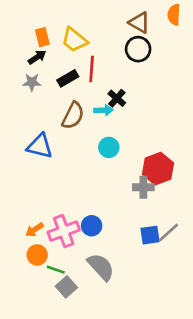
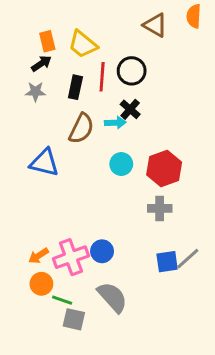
black circle: (138, 49) -> (132, 71), moved
black rectangle: (68, 78) -> (75, 87), turned -48
red hexagon: (158, 169) -> (164, 168), moved
gray square: (66, 287) -> (74, 319), turned -36

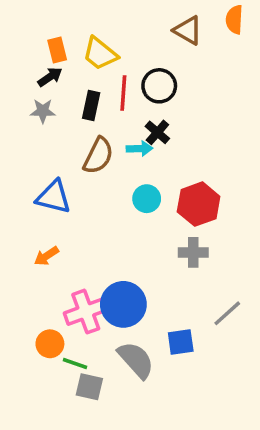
blue circle: (102, 251) -> (123, 304), size x1.6
orange arrow: (38, 256) -> (46, 256), moved
blue square: (167, 262) -> (181, 342), moved

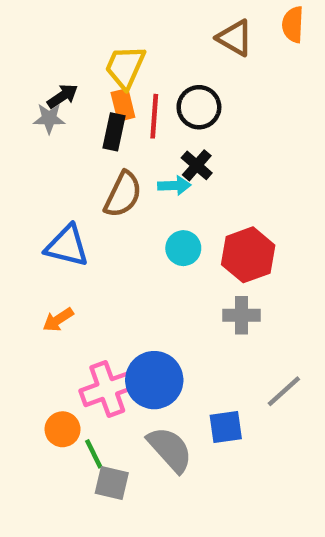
orange rectangle: (57, 50) -> (123, 105), moved
yellow trapezoid: (100, 54) -> (125, 67), turned 75
gray star: (43, 111) -> (49, 118), moved
green line: (75, 363) -> (94, 454), turned 45

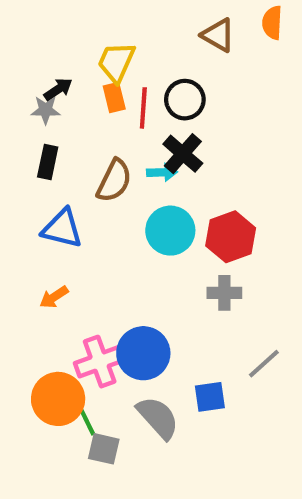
black rectangle: (114, 132) -> (48, 162), moved
black cross: (197, 165) -> (183, 154), size x1.4
cyan circle: (183, 248) -> (170, 231), size x1.5
orange circle: (63, 429) -> (58, 399), size x1.6

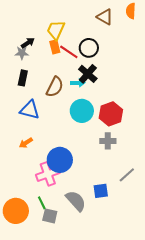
red line: (143, 108) -> (69, 52), turned -60
blue circle: (143, 353) -> (60, 160), moved
orange circle: (58, 399) -> (16, 211), moved

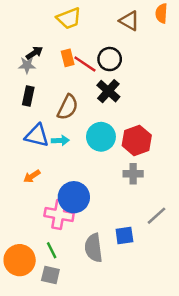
yellow trapezoid: (56, 30) -> (69, 18), moved, turned -135
cyan arrow: (78, 83) -> (60, 140), moved
pink cross: (48, 174) -> (59, 214), turned 30
gray semicircle: (76, 201) -> (94, 248), turned -145
gray square: (50, 216) -> (50, 275), moved

